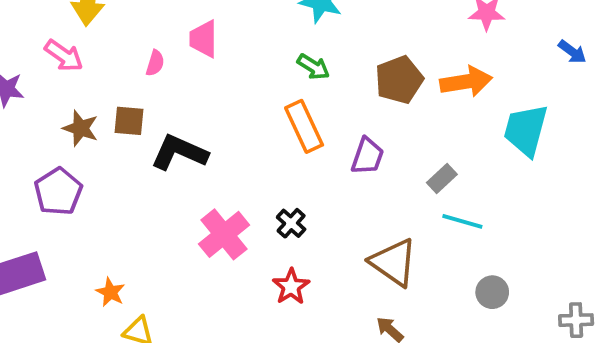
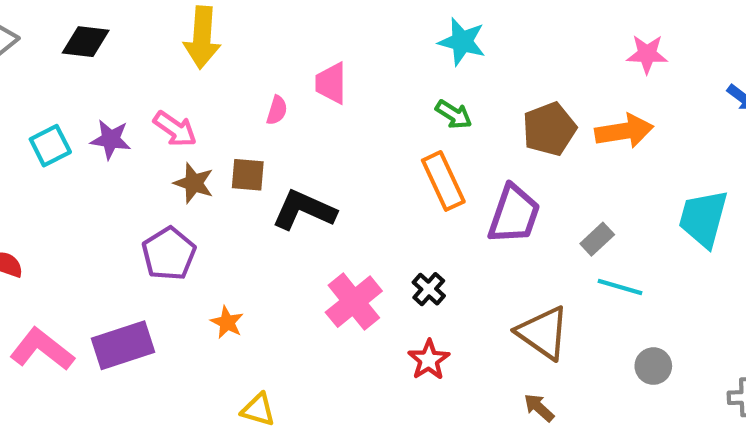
pink arrow: (64, 56) -> (175, 129), moved
cyan trapezoid: (526, 130) -> (703, 218), moved
purple trapezoid: (367, 156) -> (514, 214), size x1.4
orange star: (110, 292) -> (227, 322), moved

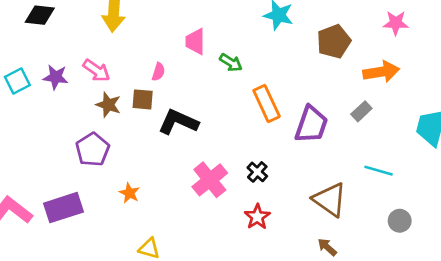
pink semicircle: (277, 110) -> (158, 72), moved
green arrow: (454, 114) -> (231, 63), moved
brown pentagon: (549, 129) -> (334, 41), moved
gray rectangle: (597, 239) -> (361, 111), moved

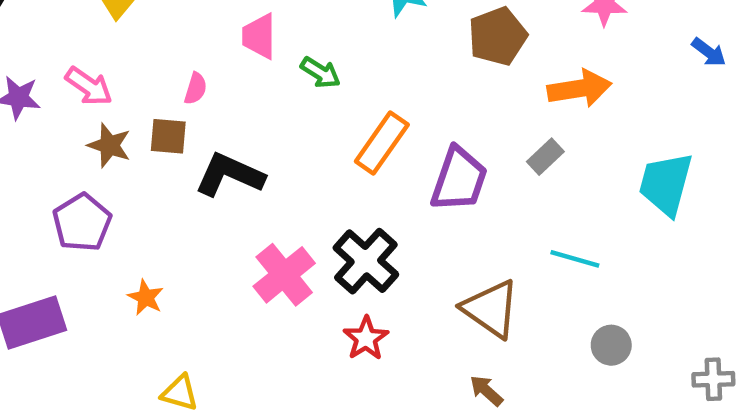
orange rectangle: (267, 103) -> (382, 143), turned 60
black cross: (257, 172) -> (366, 261), size x1.8

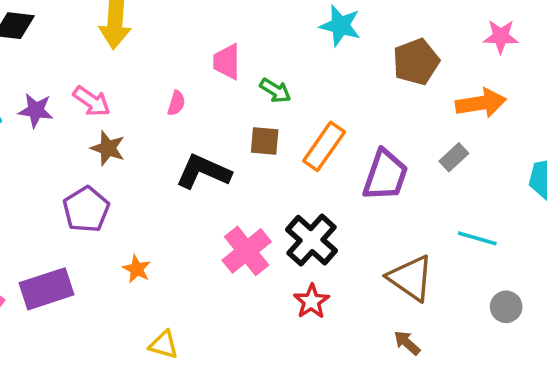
brown square: (168, 136) -> (265, 141), moved

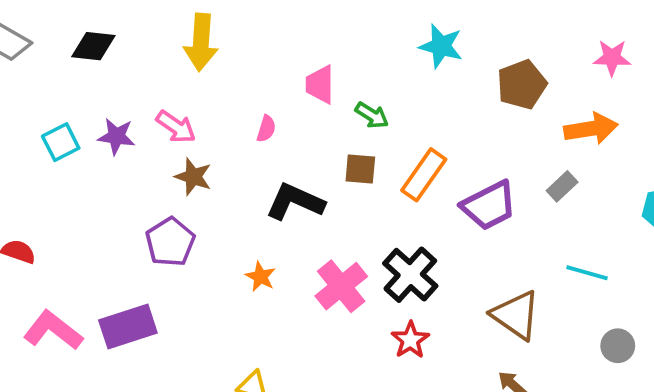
purple trapezoid: (385, 175) -> (489, 206), turned 44
orange star: (137, 269) -> (260, 277), moved

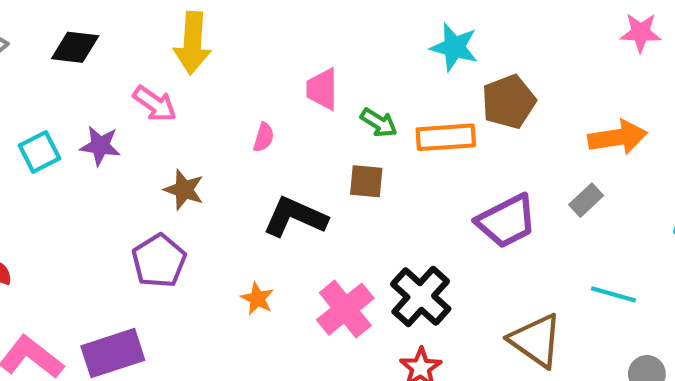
pink star: (612, 58) -> (641, 33), moved
brown pentagon: (522, 85) -> (509, 102), moved
pink arrow: (176, 127) -> (155, 104), moved
orange rectangle: (424, 175) -> (446, 137), moved, turned 51

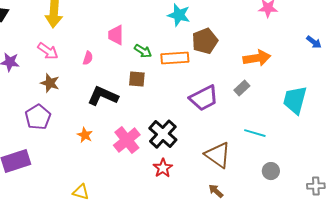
pink arrow: (155, 104) -> (48, 51), moved

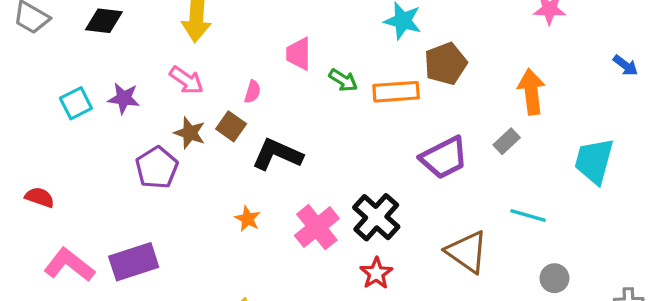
orange arrow: (257, 58) -> (531, 92), turned -88
brown square: (137, 79) -> (231, 126), moved, turned 30
purple pentagon: (38, 117) -> (157, 168), moved

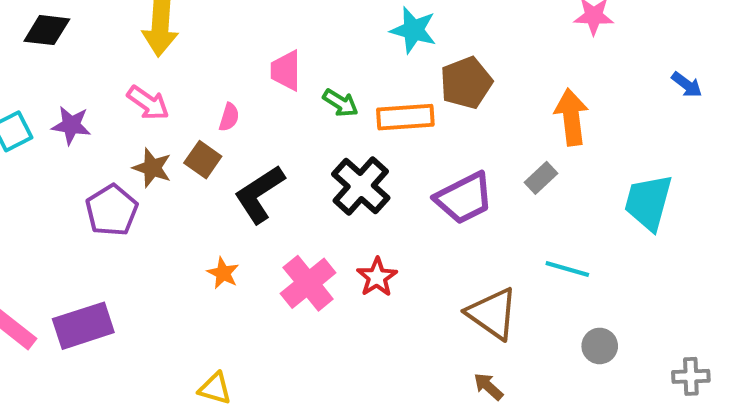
black L-shape: (277, 154) -> (259, 194), turned -57
black cross: (376, 217) -> (361, 186), moved
red star: (376, 273) -> (377, 277), moved

